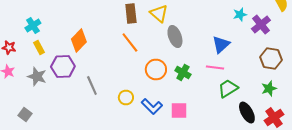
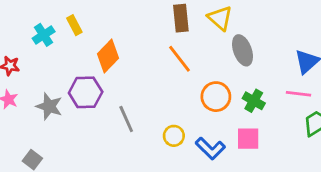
yellow rectangle: (39, 48) -> (74, 25), moved
pink square: (179, 110) -> (248, 139), moved

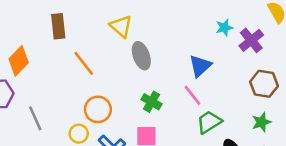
brown rectangle: (181, 18) -> (58, 26), moved
pink line: (299, 94) -> (192, 95), turned 45
orange circle: (216, 97) -> (98, 109), moved

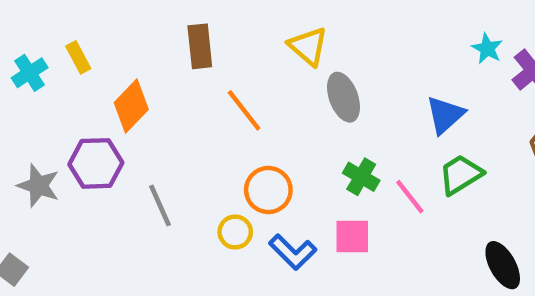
cyan star: (224, 28) -> (487, 49), turned -30
pink line: (192, 95) -> (410, 197), moved
green trapezoid: (209, 122) -> (461, 175), moved

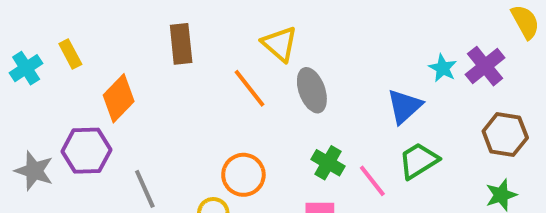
cyan star: (487, 49) -> (443, 68), moved
orange line: (244, 110) -> (249, 88), moved

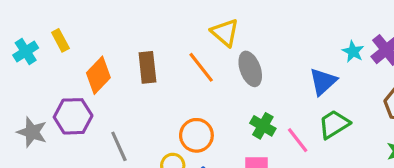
brown rectangle: (181, 44) -> (147, 67), moved

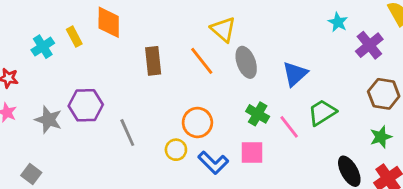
cyan star: (353, 52) -> (338, 22), moved
orange diamond: (98, 75) -> (109, 22), moved, turned -44
blue triangle: (323, 82) -> (295, 74), moved

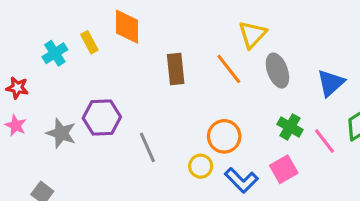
yellow triangle: (223, 29) -> (252, 34), turned 32
pink square: (252, 153) -> (284, 169), turned -30

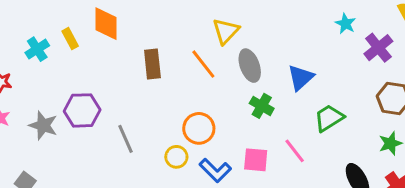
green cross: (290, 127) -> (262, 106), moved
pink line: (324, 141) -> (295, 151), moved
pink square: (284, 169) -> (256, 160), turned 35

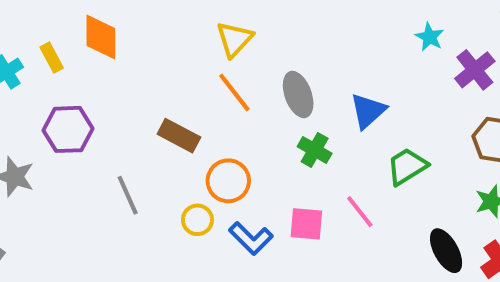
yellow triangle: (226, 31) -> (234, 39), moved
brown rectangle: (152, 64) -> (179, 136), moved, turned -56
purple hexagon: (82, 110) -> (68, 129), moved

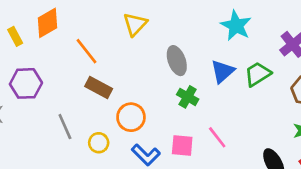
orange diamond: (101, 37) -> (47, 23), turned 60
cyan star: (430, 37) -> (236, 26), moved, size x1.6
orange line: (234, 92) -> (87, 51), moved
green trapezoid: (407, 166) -> (258, 74), moved
yellow circle: (197, 220) -> (99, 143), moved

